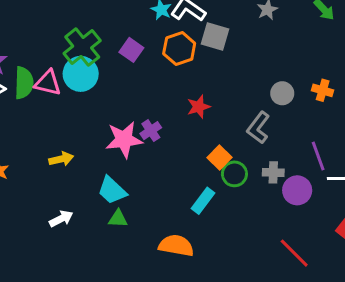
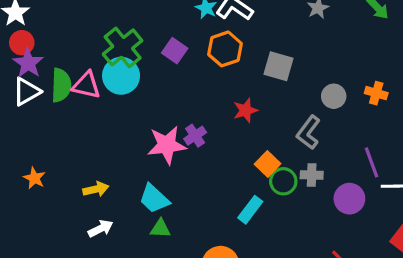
gray square: (215, 37) -> (279, 66), moved
yellow arrow: (61, 159) -> (96, 189), moved
gray cross: (273, 172) -> (312, 175), moved

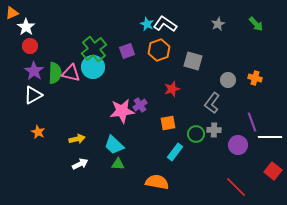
purple square: (175, 51) -> (127, 51), turned 35
purple star: (28, 63) -> (34, 71), moved
white triangle: (26, 92) -> (33, 95), moved
orange square: (268, 164) -> (168, 123), moved, turned 35

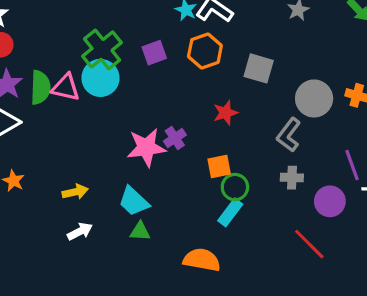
gray circle: (228, 80) -> (314, 98), size x1.5
green circle: (196, 134) -> (235, 187), moved
red line: (236, 187) -> (309, 244), moved

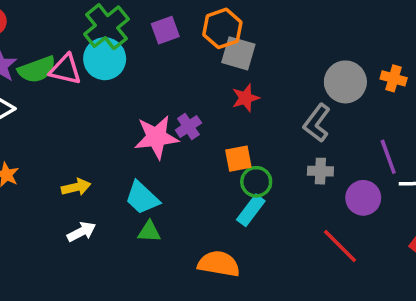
gray square: (259, 68) -> (238, 53), moved
green semicircle: (40, 87) -> (37, 69), turned 68

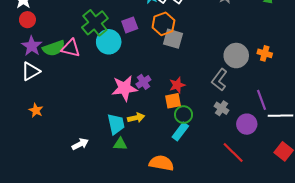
cyan circle: (105, 59) -> (109, 42), moved
red star: (246, 98) -> (177, 85), moved
gray cross: (320, 171) -> (221, 108), turned 32
yellow arrow: (76, 187) -> (136, 118), moved
cyan trapezoid: (142, 198) -> (116, 124), turned -145

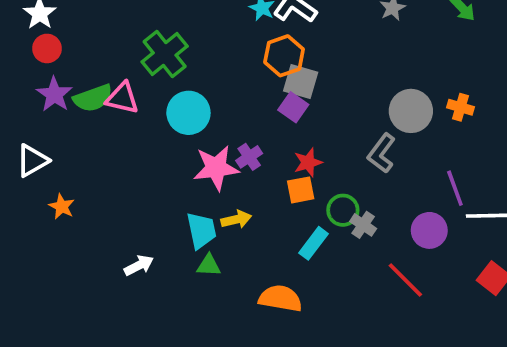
purple square: (130, 25) -> (293, 107), moved, turned -35
cyan circle: (109, 42) -> (188, 113), moved
white triangle: (31, 71) -> (32, 161), moved
gray cross: (221, 108) -> (363, 225), moved
green circle: (184, 115) -> (343, 210), moved

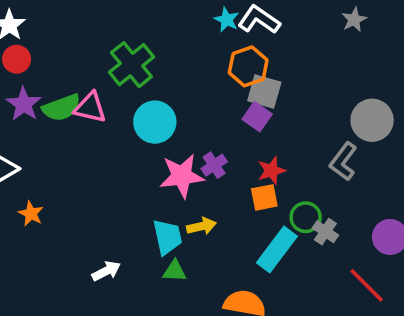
cyan rectangle: (313, 243) -> (277, 250), size x1.4

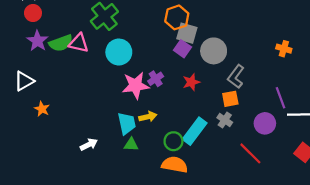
gray circle: (372, 120) -> (214, 51), moved
orange square: (264, 197) -> (230, 99), moved
green circle: (306, 217) -> (173, 141), moved

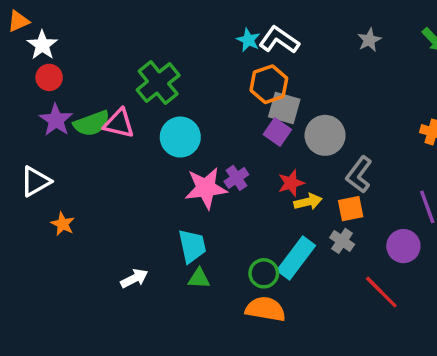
yellow arrow: (148, 117) -> (308, 202), moved

